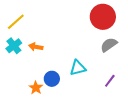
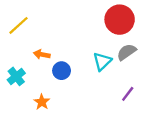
cyan cross: (14, 46) -> (16, 76), moved
cyan triangle: (78, 68) -> (102, 61), moved, turned -30
blue circle: (52, 79) -> (62, 71), moved

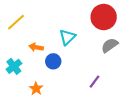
cyan triangle: (102, 61) -> (67, 37), moved
purple line: (128, 94) -> (95, 82), moved

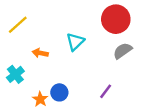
blue circle: (53, 61) -> (59, 92), moved

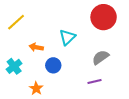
gray semicircle: (123, 51) -> (101, 57), moved
purple line: (106, 91) -> (94, 81), turned 40
blue circle: (59, 92) -> (53, 65), moved

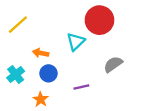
red circle: (104, 17) -> (99, 20), moved
blue circle: (53, 65) -> (48, 73), moved
purple line: (94, 81) -> (81, 87), moved

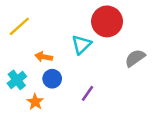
gray semicircle: (113, 64) -> (135, 58), moved
purple line: (81, 87) -> (88, 93), turned -42
orange star: (41, 99) -> (35, 102), moved

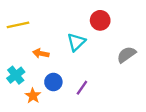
red circle: (107, 21) -> (100, 20), size x0.7
yellow line: (19, 26) -> (18, 25), turned 30
blue circle: (52, 79) -> (53, 82), moved

